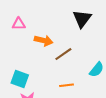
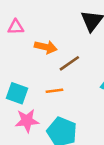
orange line: (66, 85) -> (54, 91), moved

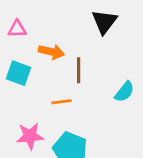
brown line: (69, 63) -> (79, 70), turned -55
cyan square: (17, 93) -> (19, 73), moved

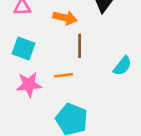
orange arrow: (51, 52) -> (65, 18), moved
pink star: (30, 136) -> (29, 85), moved

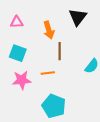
orange arrow: (65, 18) -> (49, 30), turned 60

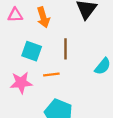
orange arrow: (49, 30) -> (43, 17), moved
cyan square: (18, 53) -> (32, 51), moved

